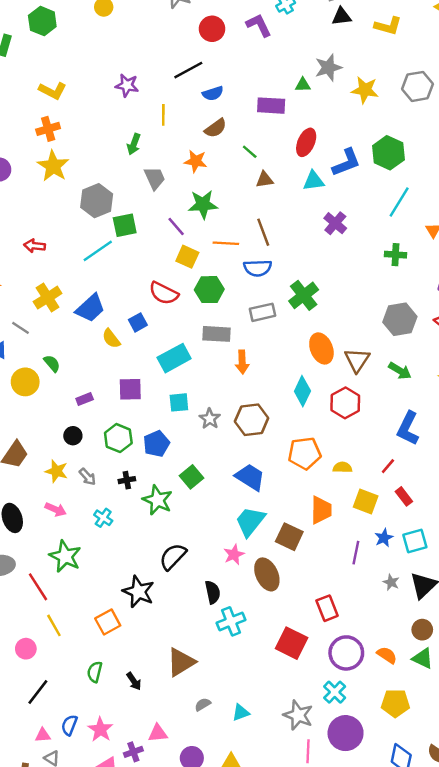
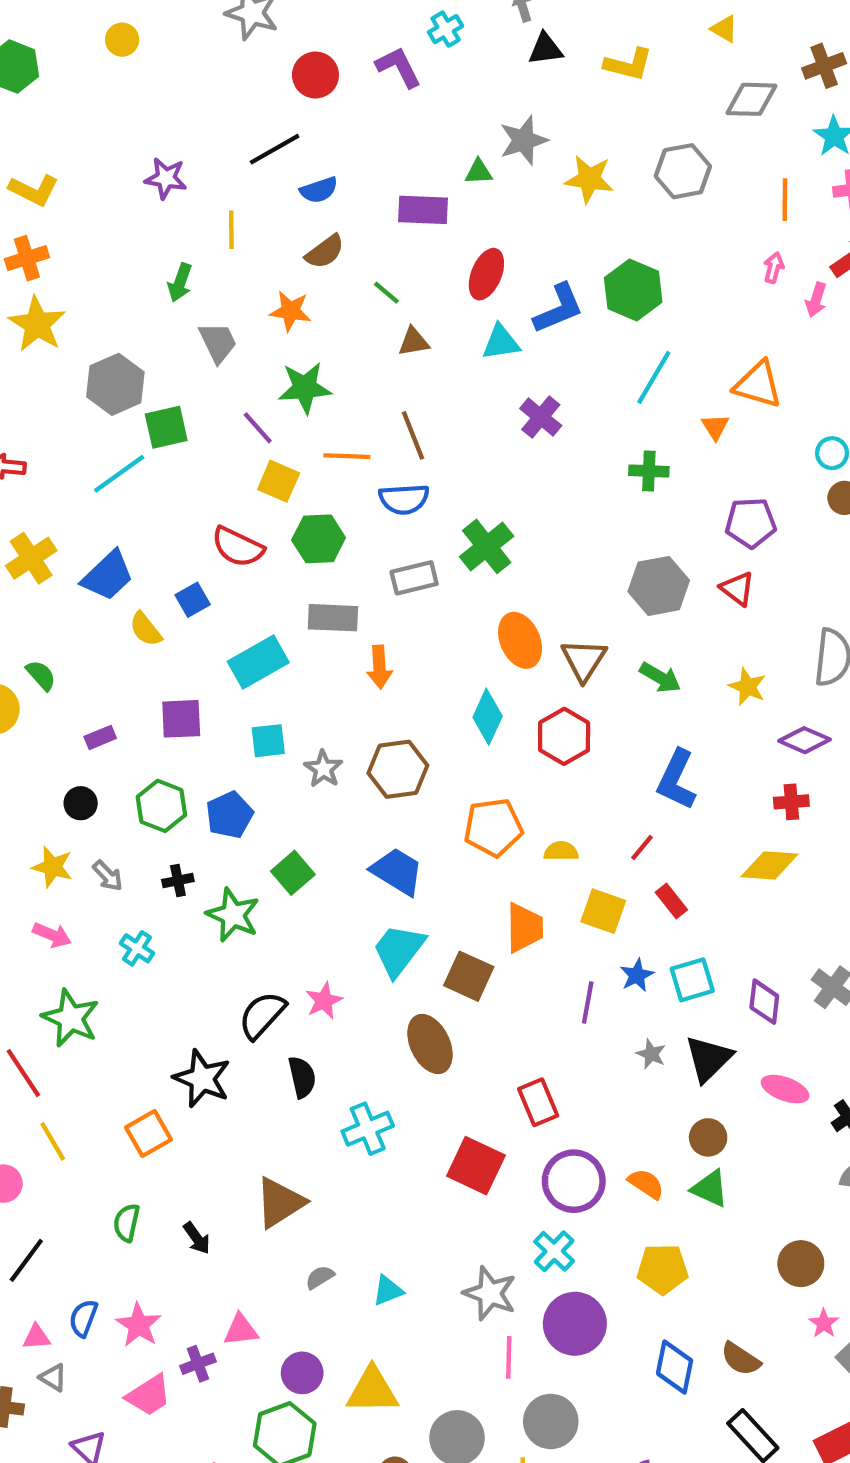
pink star: (234, 554) -> (324, 1001), moved
black semicircle: (213, 592) -> (302, 1077), moved

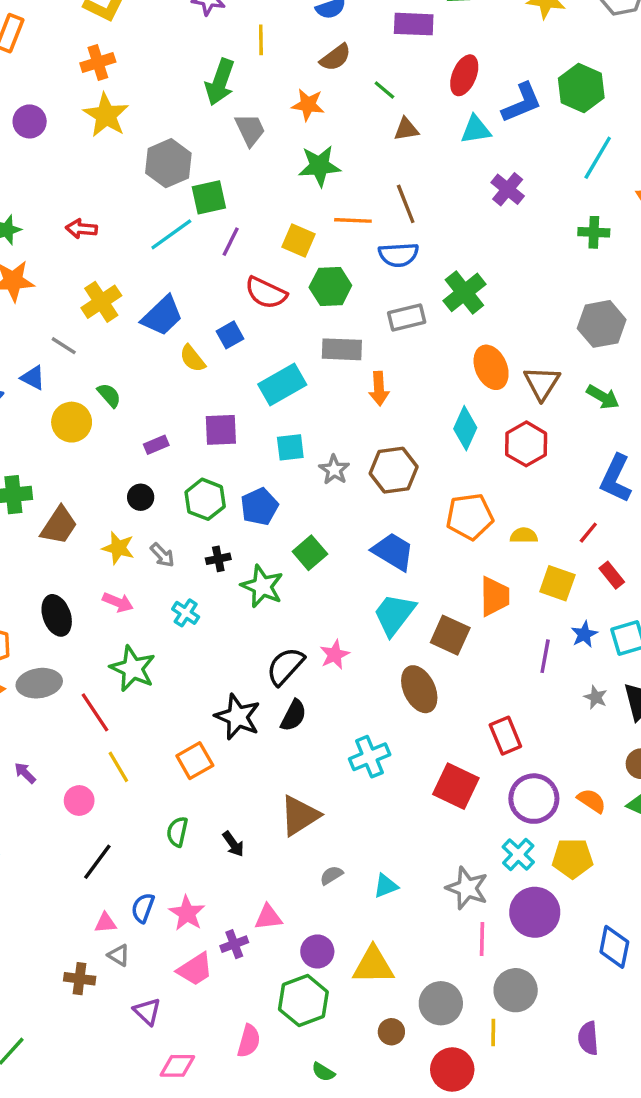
green arrow: (180, 283) -> (220, 82), size x1.5
purple line: (258, 428) -> (231, 242), moved, turned 68
black semicircle: (302, 1077) -> (294, 715), moved, turned 40
yellow pentagon: (662, 1269) -> (572, 858), moved

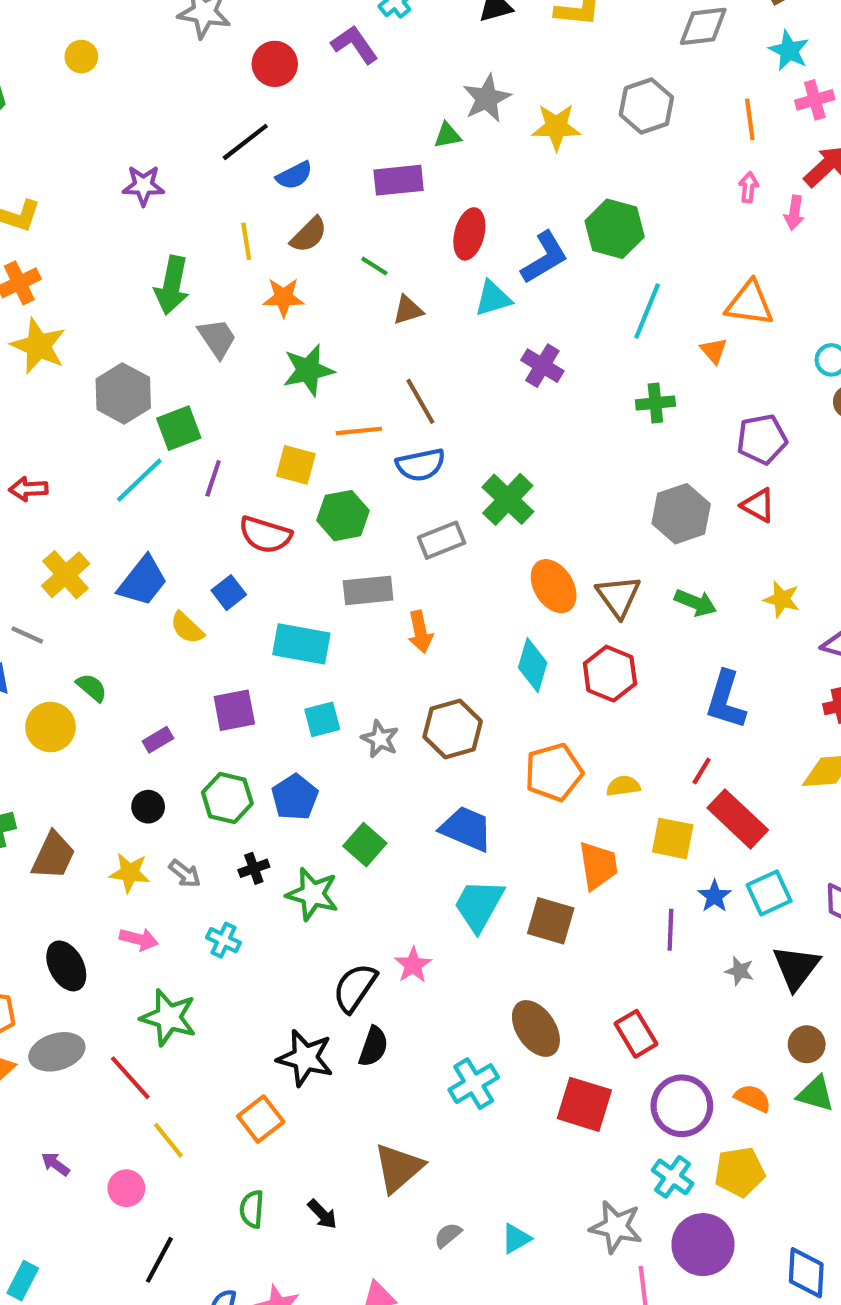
yellow line: (261, 40) -> (246, 241), moved
cyan rectangle: (282, 385) -> (301, 644), turned 48
red rectangle: (612, 575) -> (738, 819), size x1.8
brown ellipse: (419, 689) -> (536, 1028), moved

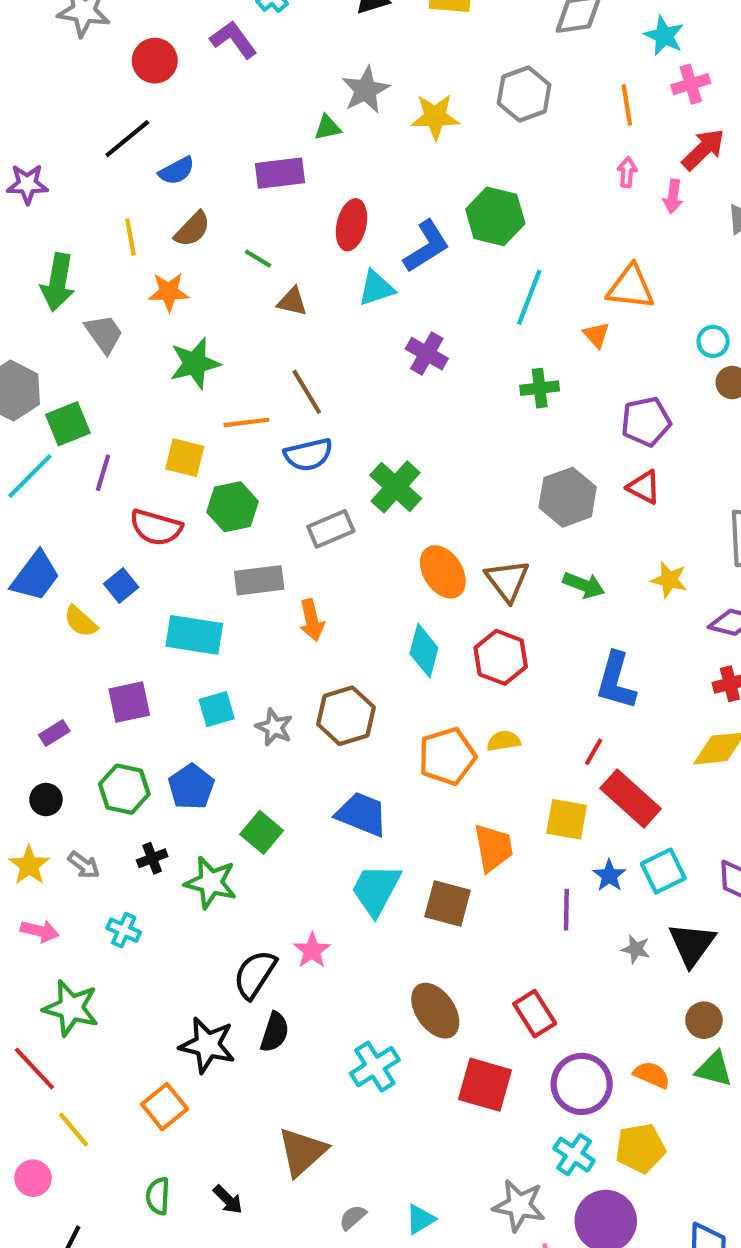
brown triangle: (408, 310) -> (292, 302), turned 32
yellow semicircle: (623, 786) -> (504, 741), moved
yellow star: (130, 873) -> (29, 865), turned 30

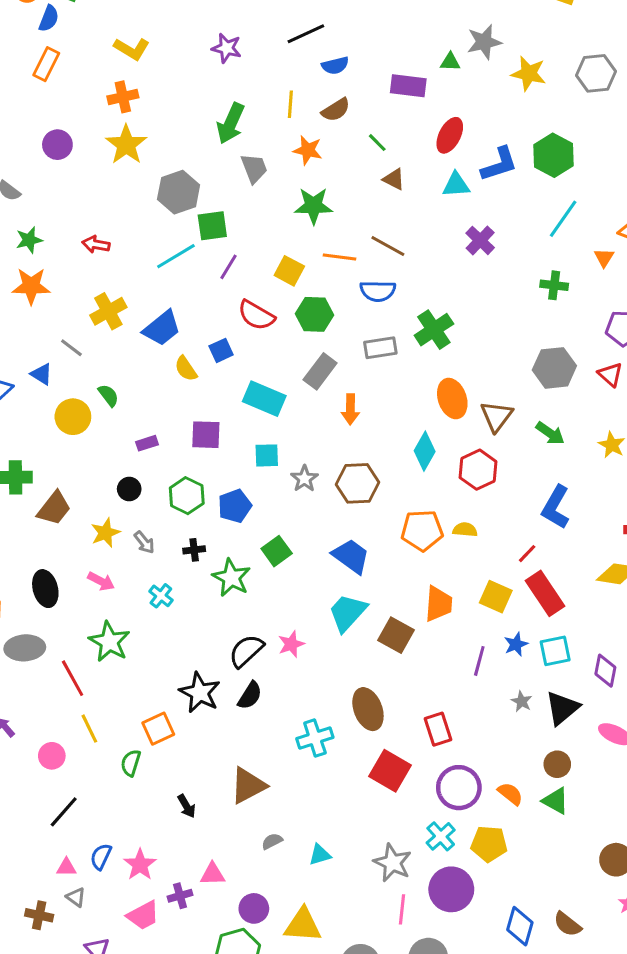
brown line: (307, 392) -> (388, 246), turned -44
gray rectangle: (259, 580) -> (320, 371), turned -60
green semicircle: (158, 1196) -> (131, 763), moved

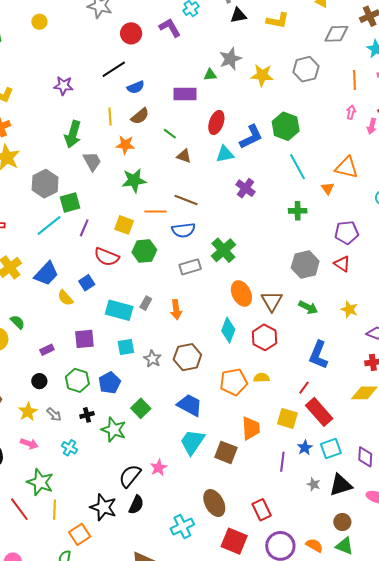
cyan line: (563, 219) -> (298, 167), turned -56
gray rectangle: (320, 371) -> (146, 303), moved, size x0.6
black triangle: (562, 708) -> (341, 485), turned 30
yellow line: (89, 729) -> (54, 510), moved, turned 36

